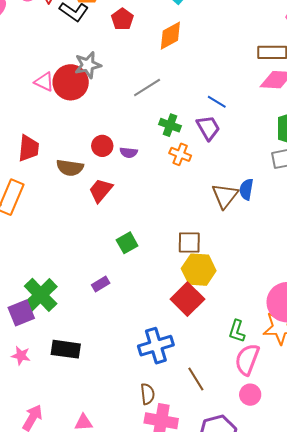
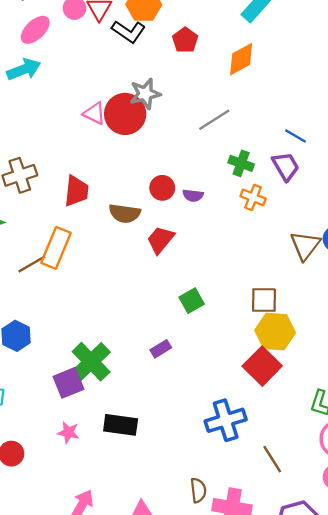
brown semicircle: (148, 394) -> (198, 490), moved

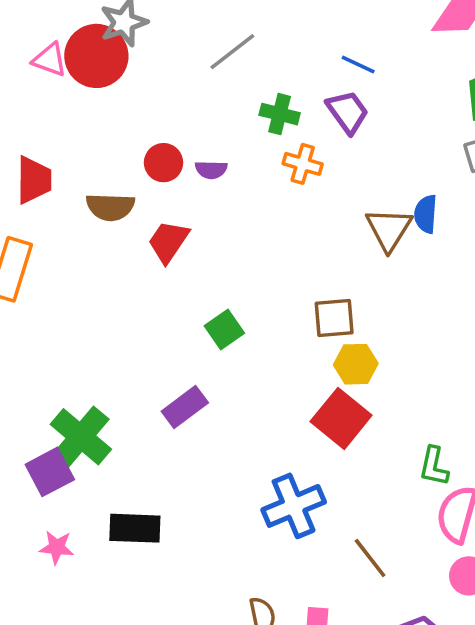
yellow hexagon: (275, 332) -> (356, 364), size x0.7
purple rectangle: (161, 349) -> (185, 407), size x1.4

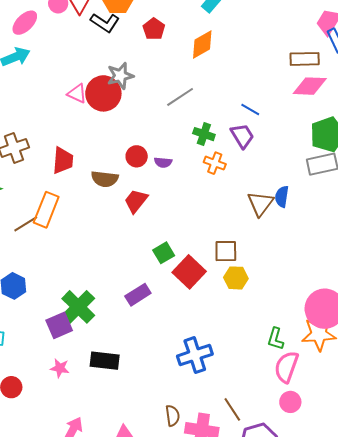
red square: (341, 418) -> (189, 272), moved
brown line: (370, 558) -> (232, 409), moved

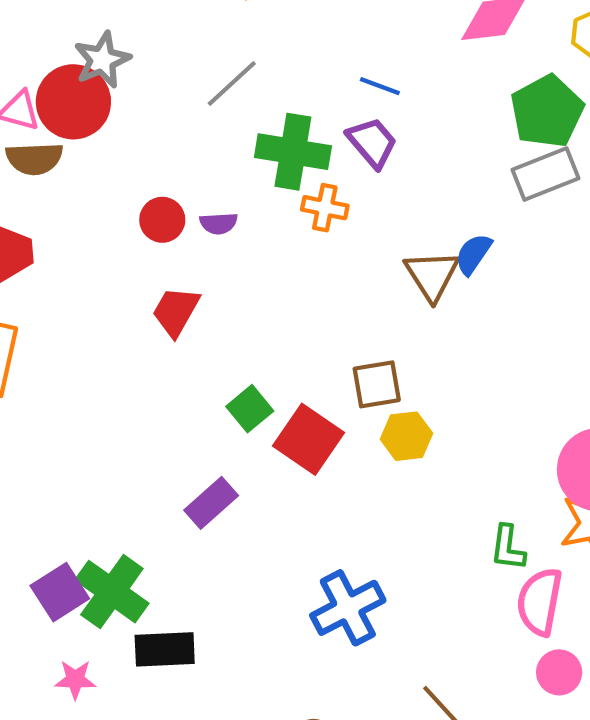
green cross: (204, 134) -> (293, 152), size x1.6
brown semicircle: (105, 179) -> (34, 159), moved
blue semicircle: (282, 197) -> (473, 254), turned 35
green cross: (78, 307) -> (112, 592), moved

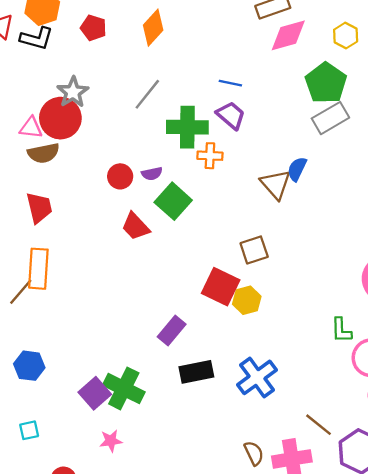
red trapezoid: (176, 311) -> (136, 226), turned -64
green square: (250, 409) -> (173, 201), moved, size x1.4
yellow hexagon: (406, 436) -> (247, 300), moved
black rectangle: (165, 649) -> (196, 372), moved

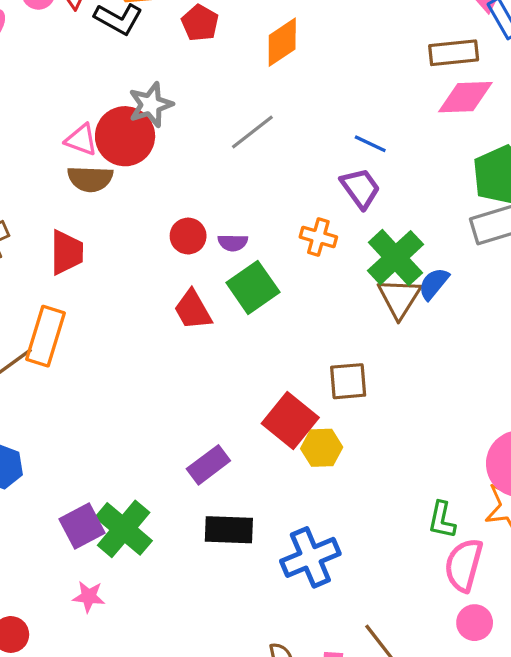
green cross: (187, 127) -> (395, 258), moved, turned 33

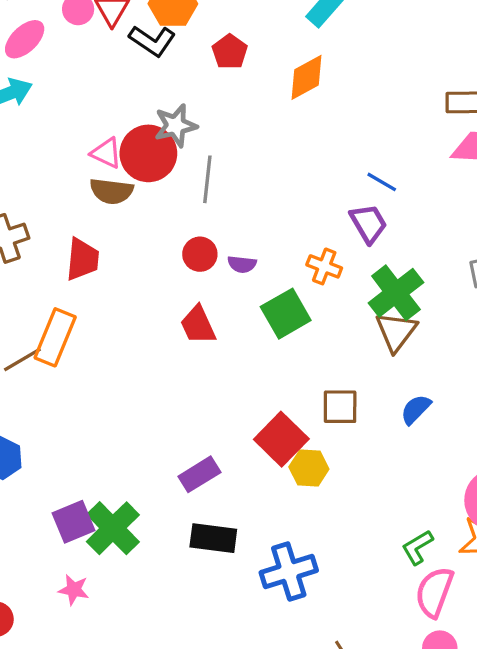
gray line: (252, 132) -> (207, 179), moved, turned -51
blue semicircle: (434, 284) -> (416, 409), moved
green square: (253, 287) -> (286, 314), moved
green L-shape: (442, 520) -> (417, 547), turned 42

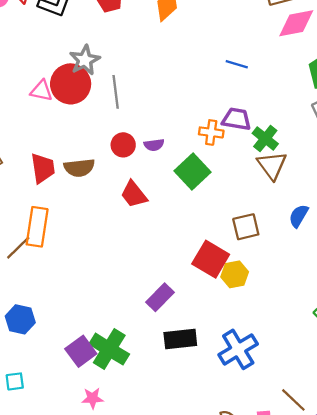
brown semicircle: (111, 191) -> (79, 168), moved
purple trapezoid: (368, 223) -> (236, 119), moved, turned -36
green cross: (396, 293) -> (265, 139), size x0.7

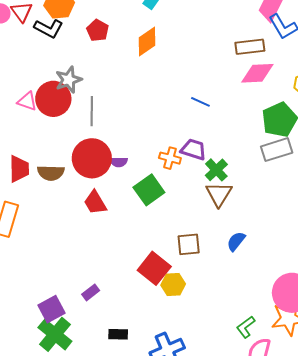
red circle: (123, 145) -> (92, 158), size x1.8
purple rectangle: (160, 297) -> (91, 292), moved, size x0.7
black rectangle: (180, 339) -> (118, 334), size x0.7
purple square: (81, 351) -> (52, 309), moved

